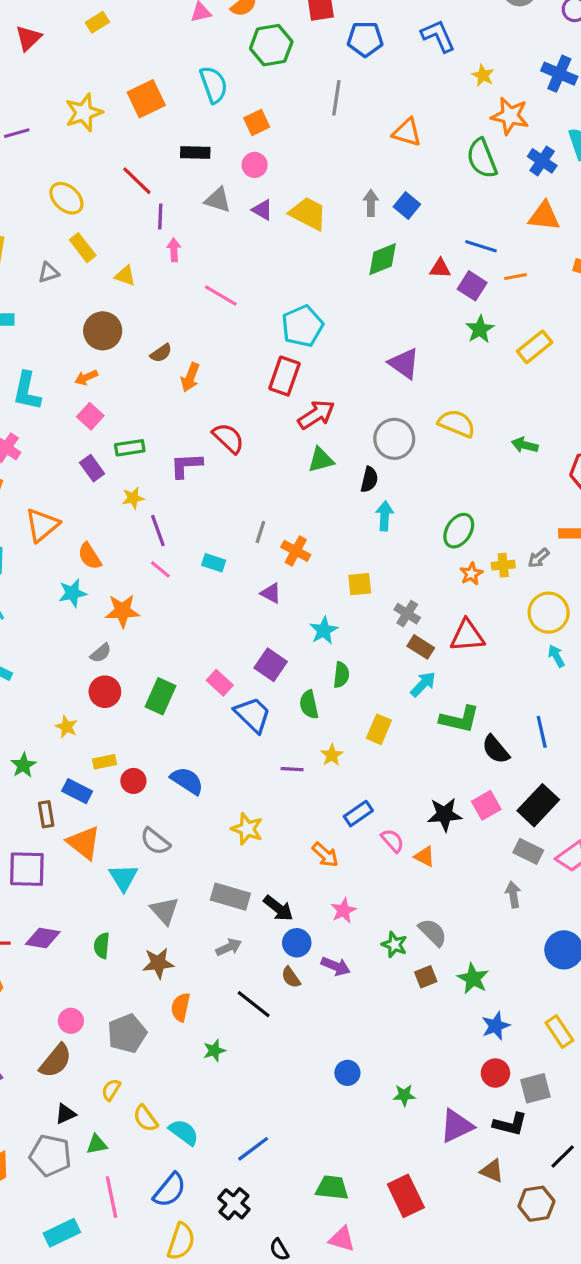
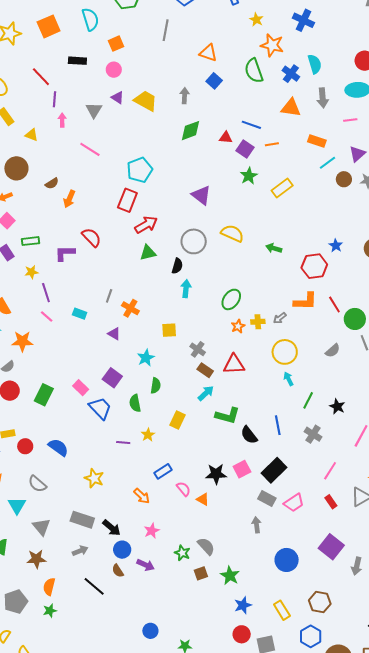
gray triangle: (218, 200) -> (94, 110), moved, turned 42
blue square: (407, 205) -> (214, 81), moved
green star: (214, 1051) -> (50, 611), moved

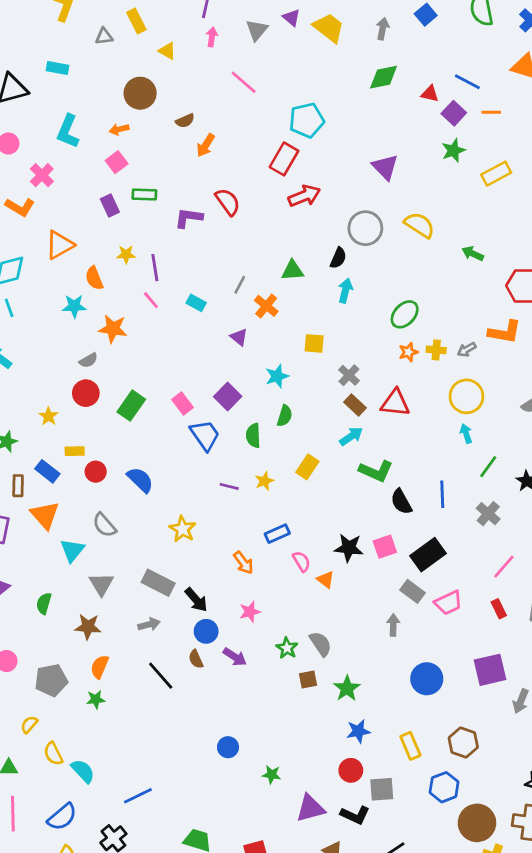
green triangle: (148, 253) -> (293, 270), moved
yellow star: (31, 272) -> (126, 254), moved
purple square: (331, 547) -> (490, 670), turned 30

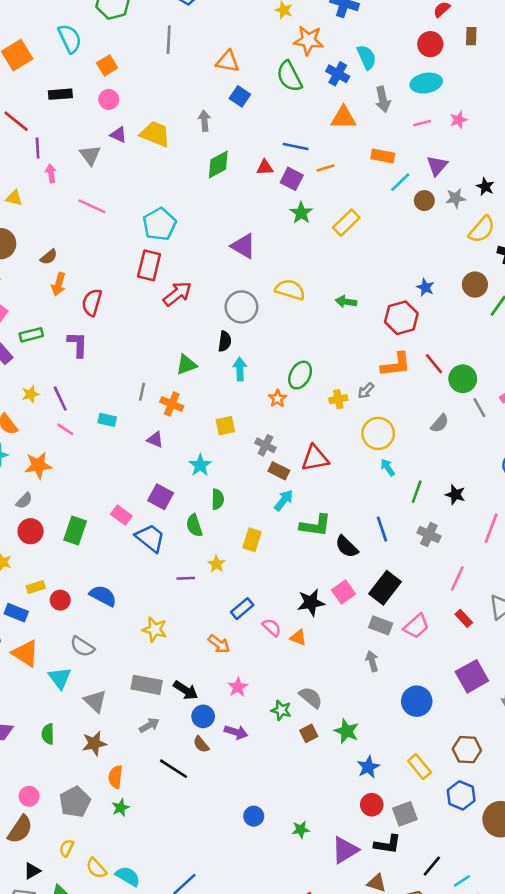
orange arrow: (206, 145) -> (59, 284), moved
red semicircle: (228, 202) -> (92, 302), moved, turned -112
purple L-shape: (188, 218) -> (78, 344), turned 100
orange star: (408, 352) -> (278, 399), moved

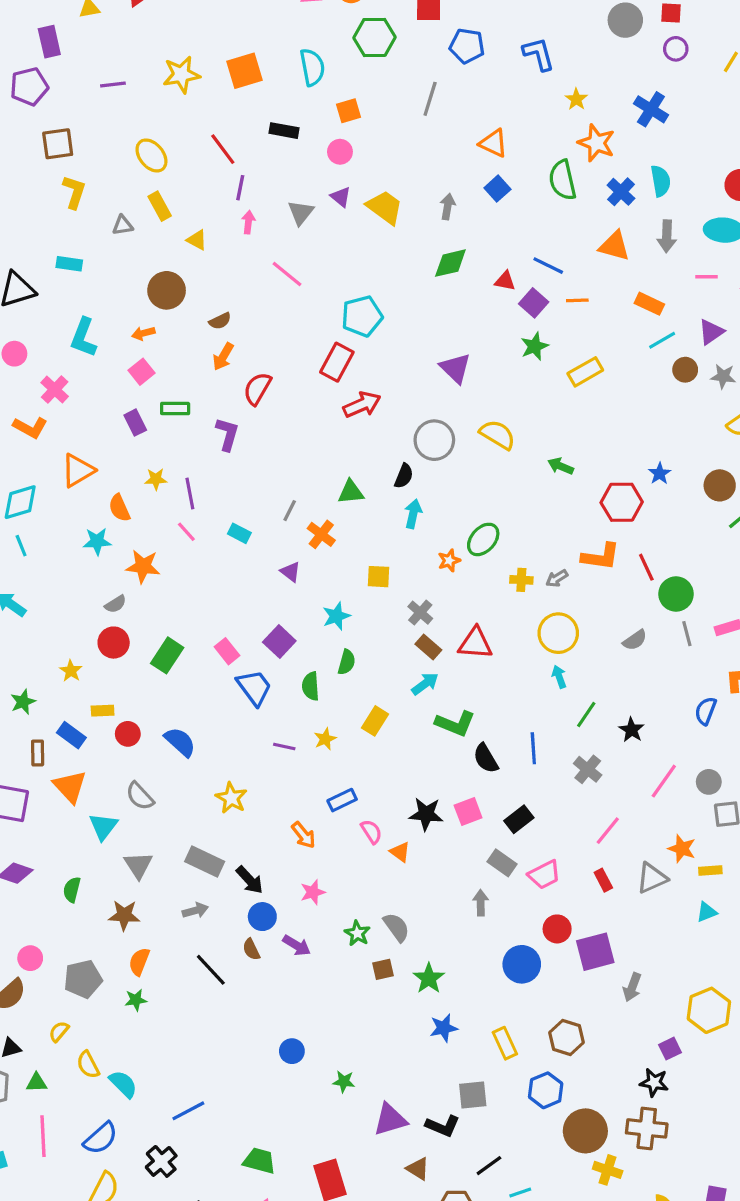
black rectangle: (385, 588) -> (519, 819), size x0.7
red circle: (372, 805) -> (557, 929), moved

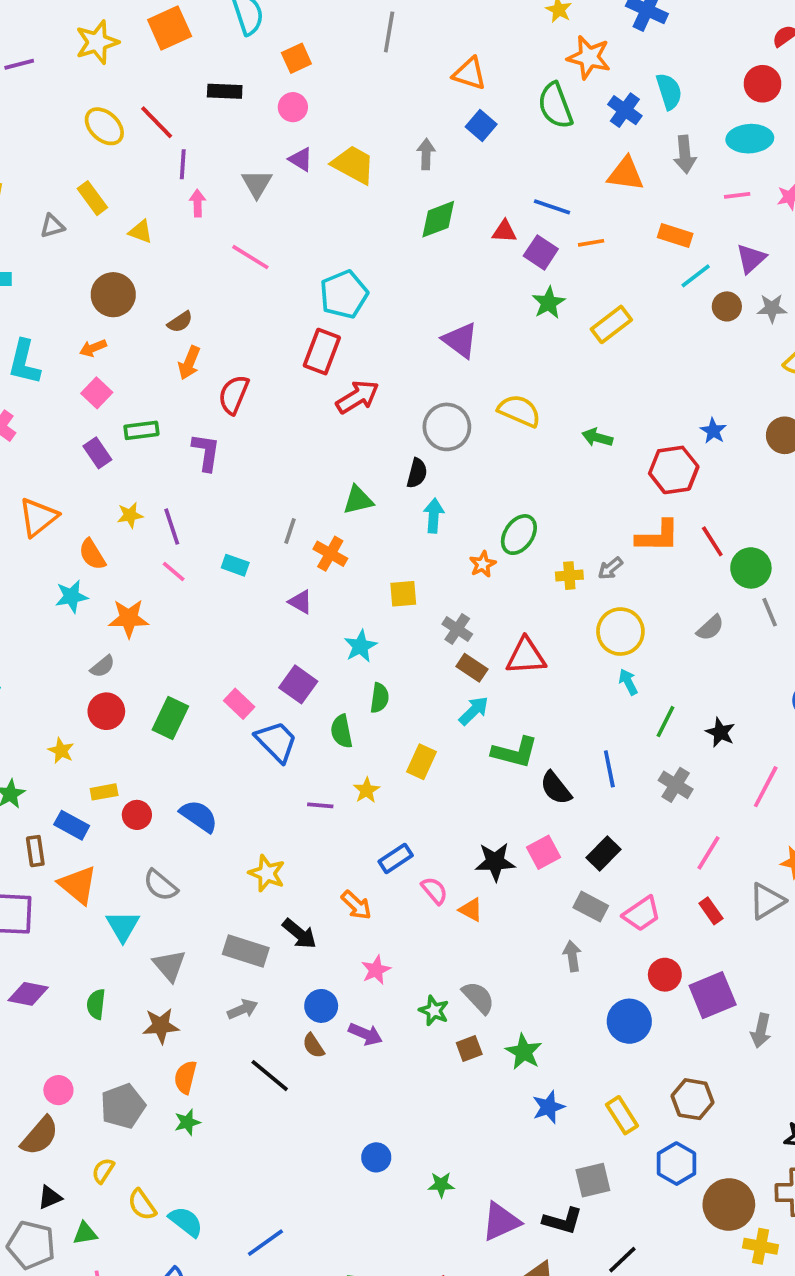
yellow ellipse: (151, 155) -> (104, 126), moved
black arrow: (250, 880) -> (299, 934), moved

